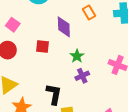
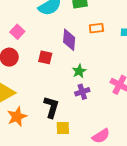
orange rectangle: (89, 12) -> (96, 28), turned -72

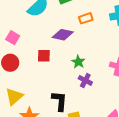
purple diamond: (69, 40) -> (63, 35), turned -70
purple cross: (82, 92) -> (85, 80), turned -32

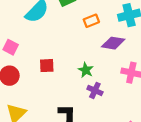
purple diamond: (63, 35) -> (113, 43), moved

